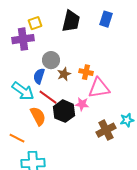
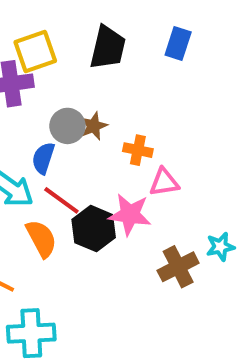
yellow square: (35, 23) -> (35, 52), size x1.5
brown star: (64, 74) -> (94, 126), moved
pink triangle: (99, 88) -> (164, 182), size x0.7
pink star: (82, 104) -> (130, 214), size x1.5

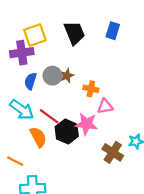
black trapezoid: (108, 48) -> (74, 33), turned -35
blue semicircle: (43, 158) -> (31, 81), moved
brown cross: (178, 267) -> (113, 152), turned -30

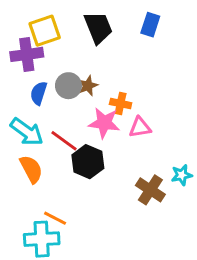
pink star: (86, 124) -> (104, 123), moved
orange semicircle: (38, 137) -> (31, 169), moved
orange line: (15, 161) -> (55, 218), moved

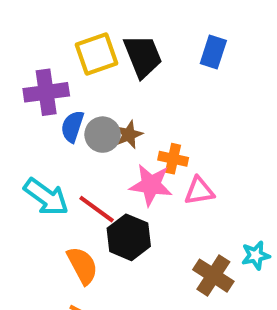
yellow square: (45, 31) -> (97, 54), moved
blue semicircle: (39, 93) -> (72, 127), moved
orange semicircle: (31, 169) -> (82, 265), moved

